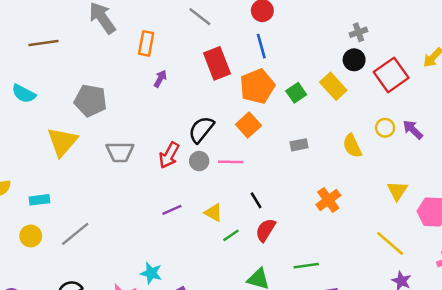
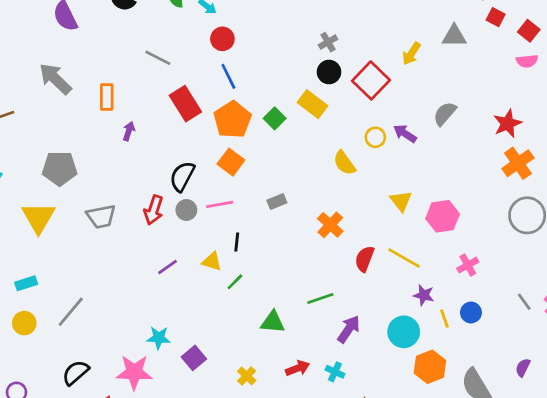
gray rectangle: (299, 145) -> (277, 201), moved
black line: (256, 200) -> (237, 242), moved, turned 48
red semicircle: (265, 230) -> (365, 259), moved

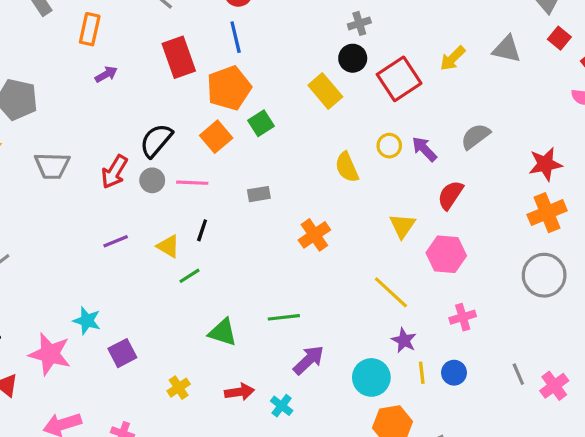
green square: (275, 118) -> (261, 123), moved
purple arrow: (129, 131) -> (106, 74), turned 30
red semicircle: (365, 259) -> (450, 195), moved

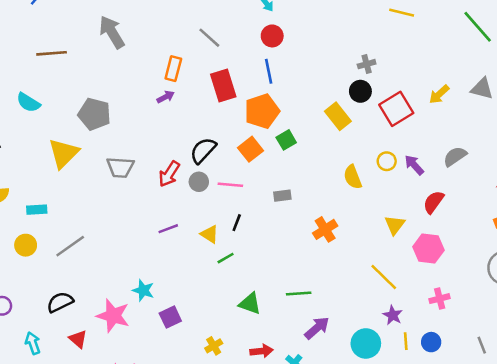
orange rectangle: (90, 29) -> (173, 69), moved

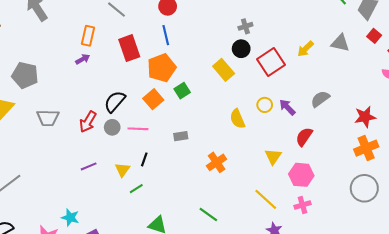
yellow triangle: (210, 234) -> (123, 170), turned 35
green line: (299, 294) -> (208, 214), moved, turned 42
pink cross: (440, 299) -> (303, 205), moved

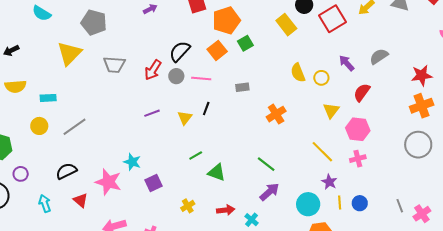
yellow circle: (265, 105) -> (321, 78), moved
green line: (136, 189) -> (196, 155), moved

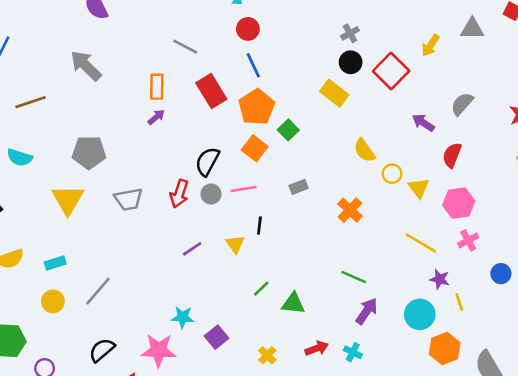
yellow circle: (321, 78) -> (392, 174), moved
blue circle: (360, 203) -> (501, 274), moved

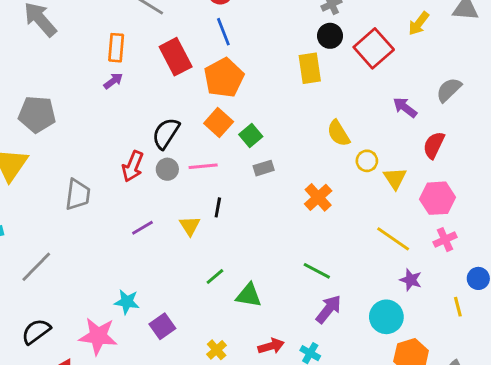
yellow rectangle: (334, 93) -> (310, 68), turned 40
green square: (288, 130) -> (251, 136), moved
gray trapezoid: (129, 199) -> (78, 195), moved, turned -76
yellow line: (459, 302) -> (458, 307), moved

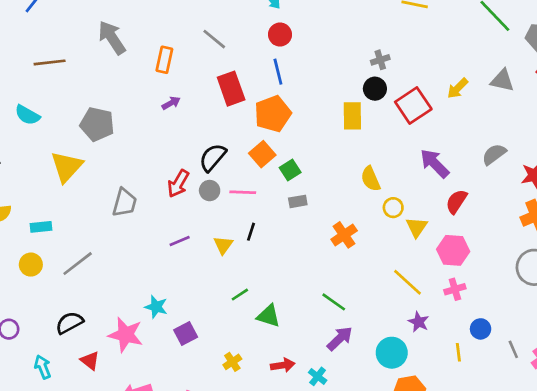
orange rectangle: (116, 48) -> (164, 60), moved
gray semicircle: (449, 90) -> (494, 154), moved
purple arrow: (405, 107) -> (435, 163), size x1.4

